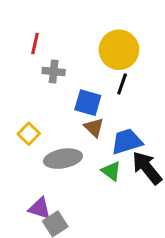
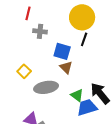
blue trapezoid: (127, 141) -> (87, 107), moved

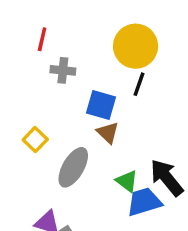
gray ellipse: (46, 87) -> (73, 167), turned -50

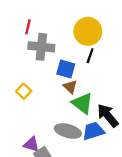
gray cross: (63, 70) -> (41, 47), size x1.6
gray ellipse: (73, 167) -> (68, 131), moved, turned 75
green triangle: (127, 181) -> (82, 103), moved, size x1.5

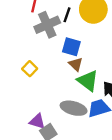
gray cross: (41, 47) -> (47, 25), turned -30
black line: (90, 56) -> (67, 15), moved

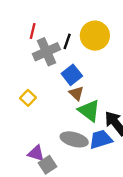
blue square: (71, 47) -> (72, 75), turned 36

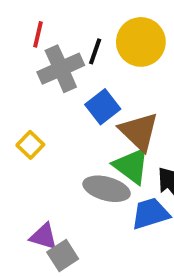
brown triangle: (76, 93) -> (139, 132), moved, size x1.6
gray ellipse: (74, 139) -> (107, 189), moved

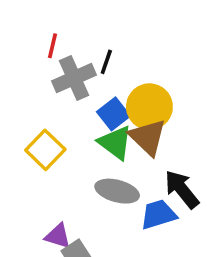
yellow circle: (141, 42) -> (149, 107), moved
yellow square: (30, 145) -> (45, 150), size x1.5
green triangle: (131, 166) -> (115, 143), moved

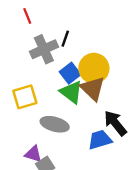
red line: (52, 46) -> (27, 16), moved, turned -35
yellow square: (45, 150) -> (25, 97), turned 30
gray ellipse: (117, 191) -> (55, 124), moved

